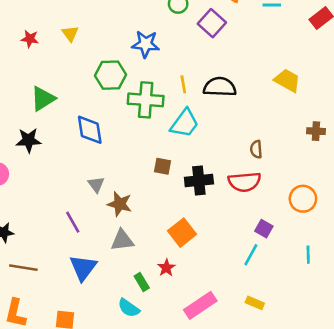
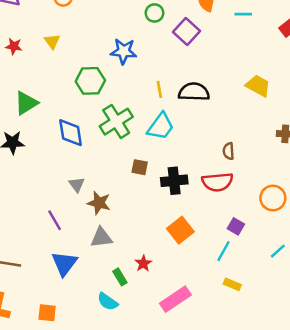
green cross: (146, 100) -> (116, 122), moved, turned -36
orange square: (182, 233) -> (180, 230), moved
cyan line: (308, 255) -> (278, 251), turned 49
yellow rectangle: (255, 303) -> (232, 284), moved

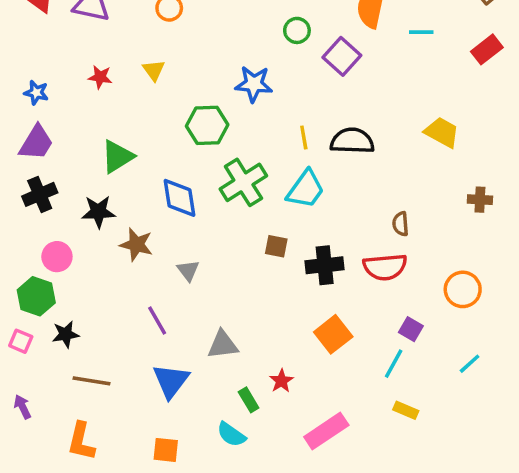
brown star: (99, 203) -> (136, 245), moved
orange square: (47, 313) -> (166, 450), moved

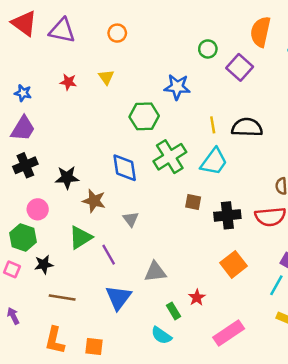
green triangle: (117, 156) -> (81, 237), moved
orange square: (166, 450) -> (94, 346), moved

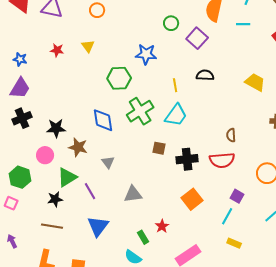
black semicircle: (247, 127) -> (205, 75), moved, size x0.7
pink circle: (38, 209) -> (45, 155), moved
black star: (44, 264) -> (55, 199), moved
gray triangle: (155, 272) -> (133, 194), moved

